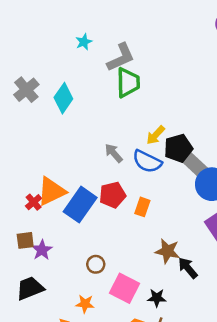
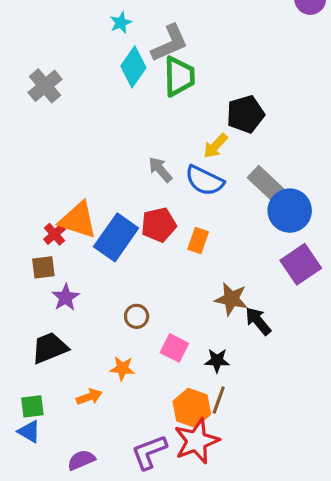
cyan diamond: (63, 98) -> (133, 67), moved
black pentagon: (178, 148) -> (245, 114), moved
orange triangle: (51, 191) -> (78, 220), turned 44
brown square: (25, 240) -> (43, 267), moved
pink square: (124, 288) -> (174, 348), size x0.7

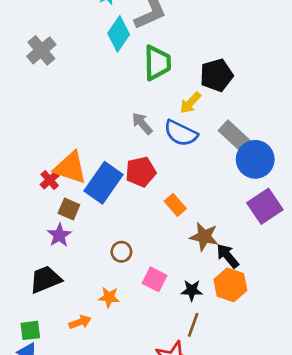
green trapezoid: (179, 76) -> (157, 63), moved
orange rectangle: (198, 241) -> (175, 205), moved, turned -60
brown square: (43, 267) -> (69, 209), moved, turned 30
orange hexagon: (192, 408) -> (230, 285), moved

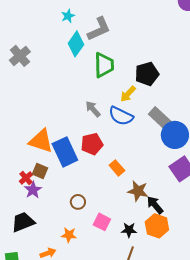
red cross: (50, 180) -> (26, 178), moved
blue rectangle: (103, 183) -> (65, 152), turned -60

